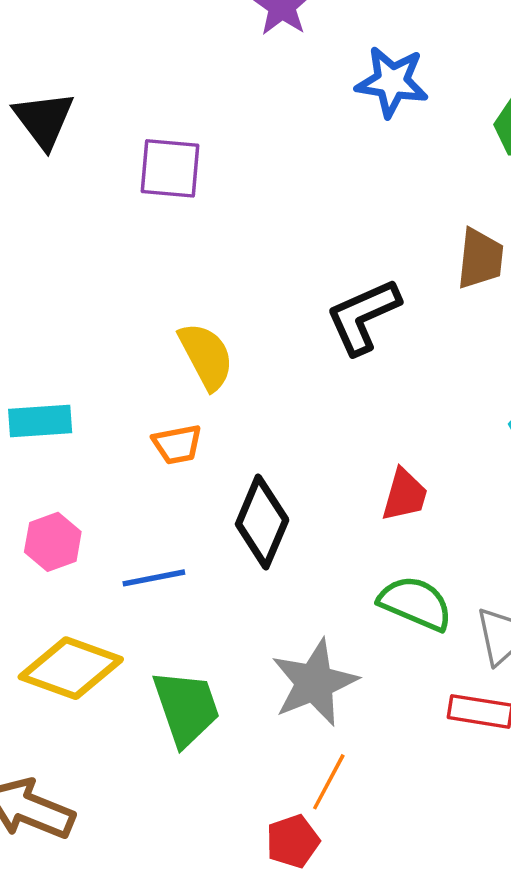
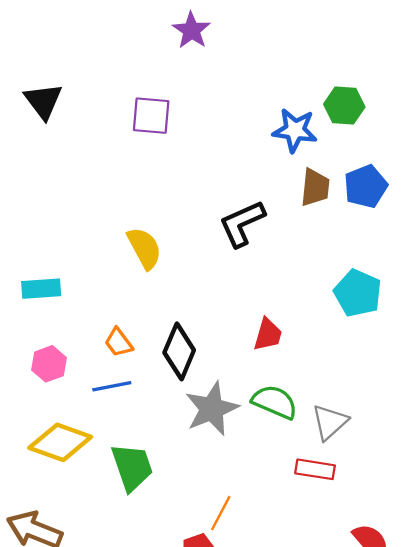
blue star: (392, 82) -> (295, 130), moved
purple square: (170, 168) -> (151, 116), moved
orange trapezoid: (177, 444) -> (119, 342), moved, turned 64
gray star: (314, 683) -> (212, 409), moved

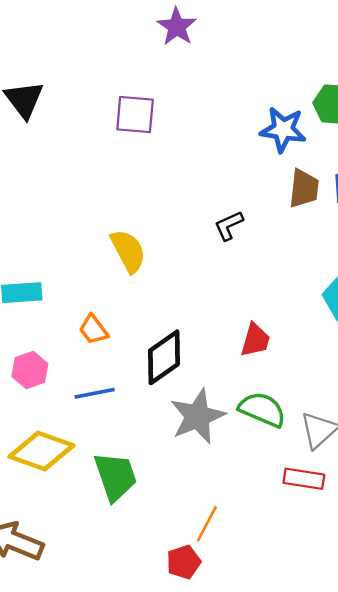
black L-shape: (242, 223) -> (229, 226), size x0.6
orange trapezoid: (119, 342) -> (93, 330), moved
black diamond: (179, 351) -> (164, 357), turned 32

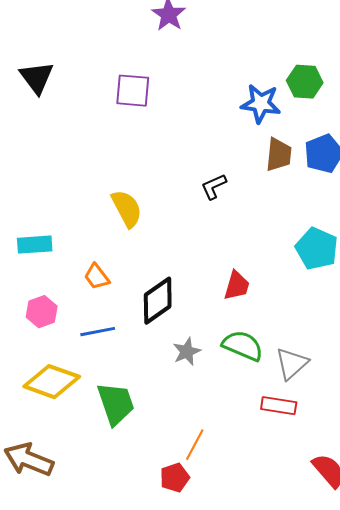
gray star: (198, 416) -> (187, 352), size x0.6

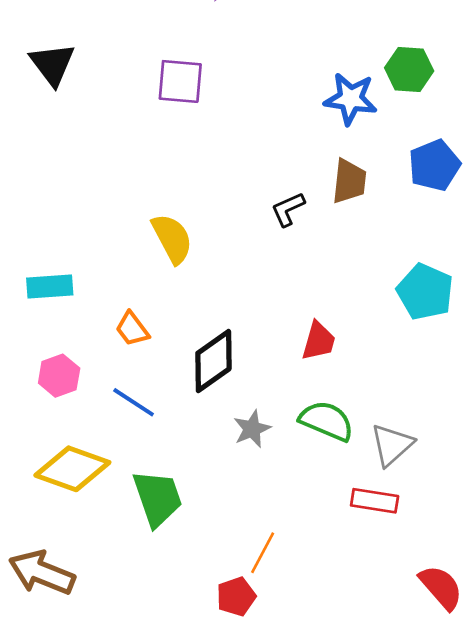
brown trapezoid: (279, 155) -> (349, 181), moved
blue line: (98, 332) -> (134, 402), turned 44

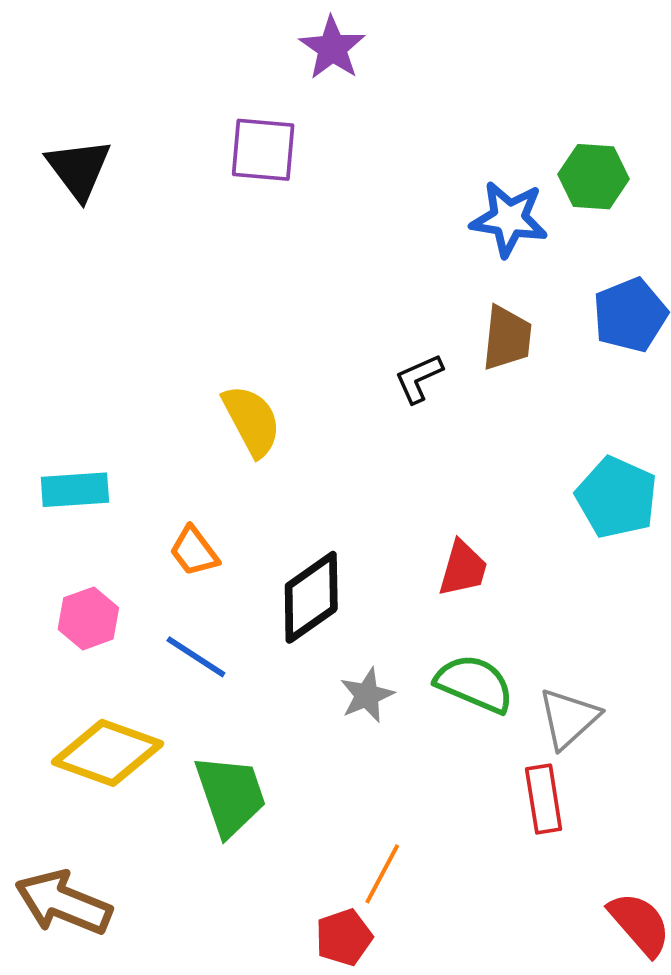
purple square: (180, 81) -> (263, 150), moved
red rectangle: (375, 501) -> (544, 799), turned 72

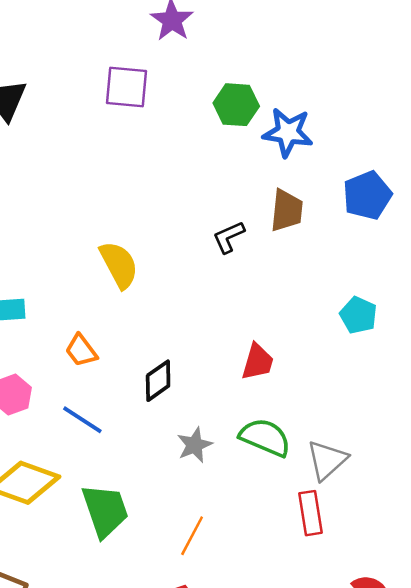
green hexagon: (594, 177) -> (236, 105), moved
cyan pentagon: (617, 497) -> (358, 315), size x0.7
black diamond: (311, 597) -> (158, 381), size x0.7
orange line: (382, 874) -> (192, 536), moved

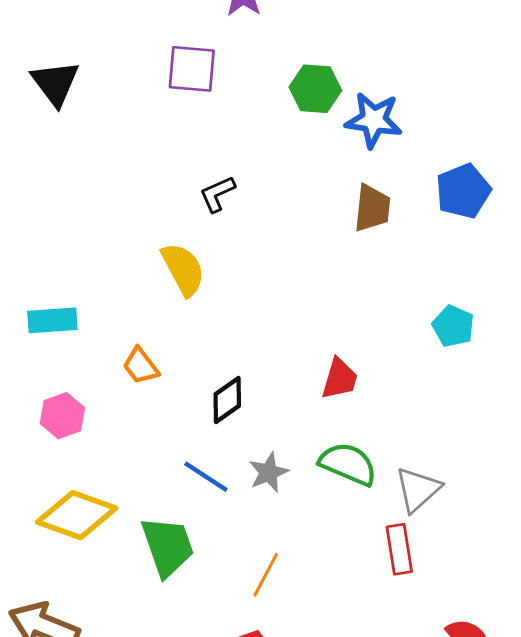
black L-shape: (229, 237) -> (217, 194), moved
blue line: (82, 420) -> (206, 477), moved

